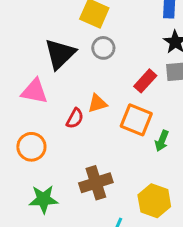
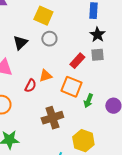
black triangle: (60, 54) -> (20, 43), size x0.7
brown cross: (96, 183) -> (52, 118), moved

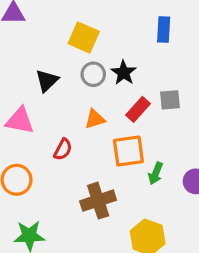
black star: (97, 35) -> (124, 73), moved
orange triangle: (45, 76) -> (95, 119), moved
orange square: (71, 87) -> (128, 151), turned -30

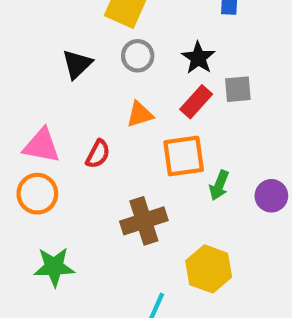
black star: (124, 73) -> (198, 58), moved
pink triangle: (20, 121) -> (42, 146), moved

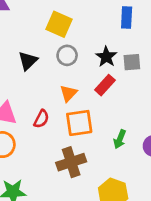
gray square: (238, 89) -> (132, 62), moved
orange triangle: (140, 114) -> (68, 93), turned -30
orange square: (184, 156) -> (79, 123), moved

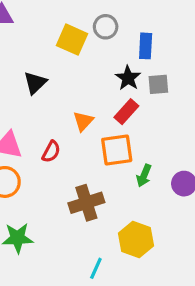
blue rectangle: (127, 18) -> (146, 46), moved
gray circle: (67, 55) -> (106, 27), moved
orange square: (79, 123) -> (117, 150), moved

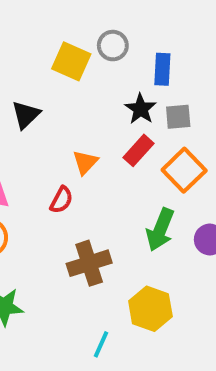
orange square: (117, 150) -> (184, 170), moved, turned -36
red semicircle: (51, 152) -> (61, 200), moved
green arrow: (144, 176) -> (160, 230), size x1.5

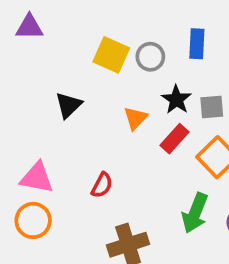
gray circle: (113, 46) -> (150, 57), moved
blue rectangle: (162, 69) -> (197, 44), moved
orange triangle: (85, 162) -> (135, 118), moved

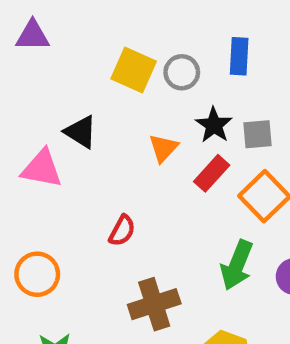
black triangle: (68, 105) -> (81, 132), turned -44
pink triangle: (37, 178) -> (42, 169), moved

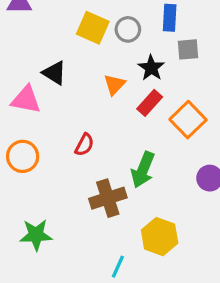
gray square: (257, 134) -> (188, 49), moved
green arrow: (237, 265) -> (143, 170), moved
orange circle: (37, 274) -> (23, 156), moved

